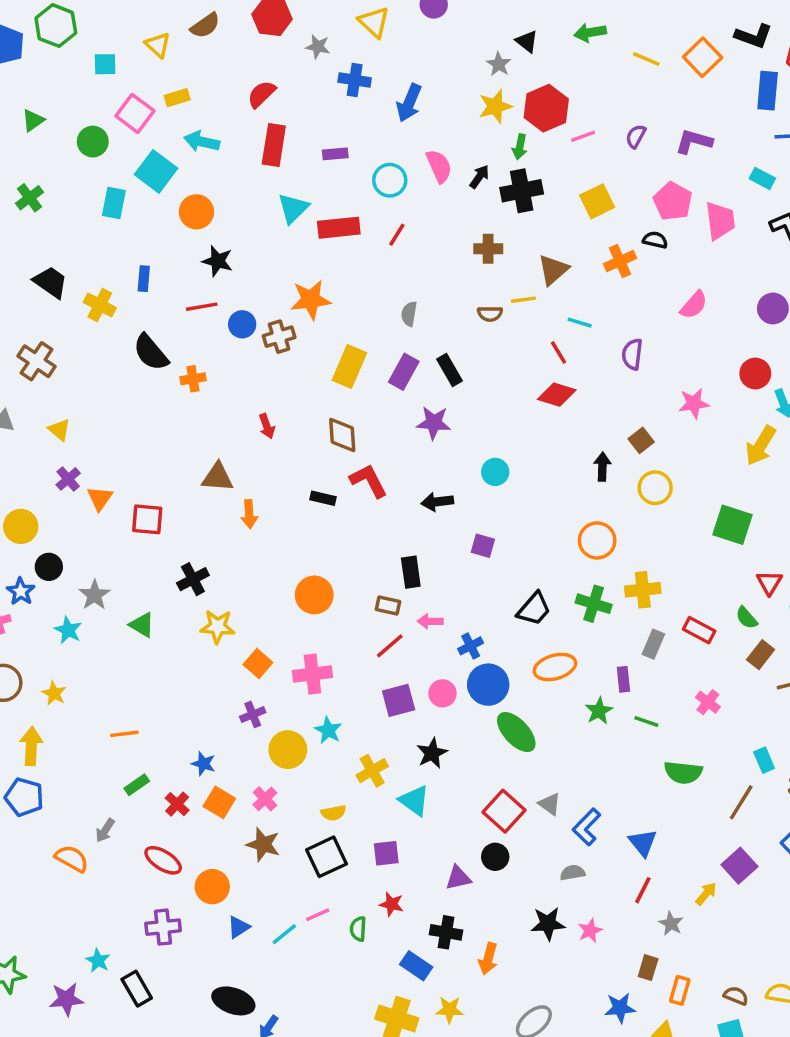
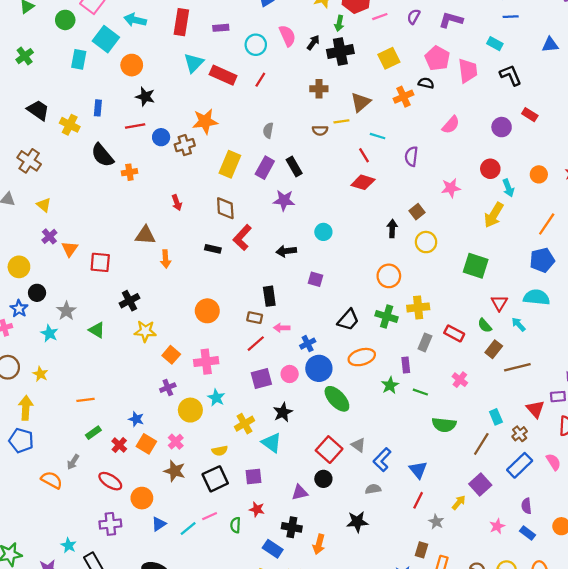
red rectangle: (339, 228) -> (223, 75), turned 30
red L-shape: (369, 481) -> (242, 238), turned -110
pink star: (590, 931) -> (497, 526), moved

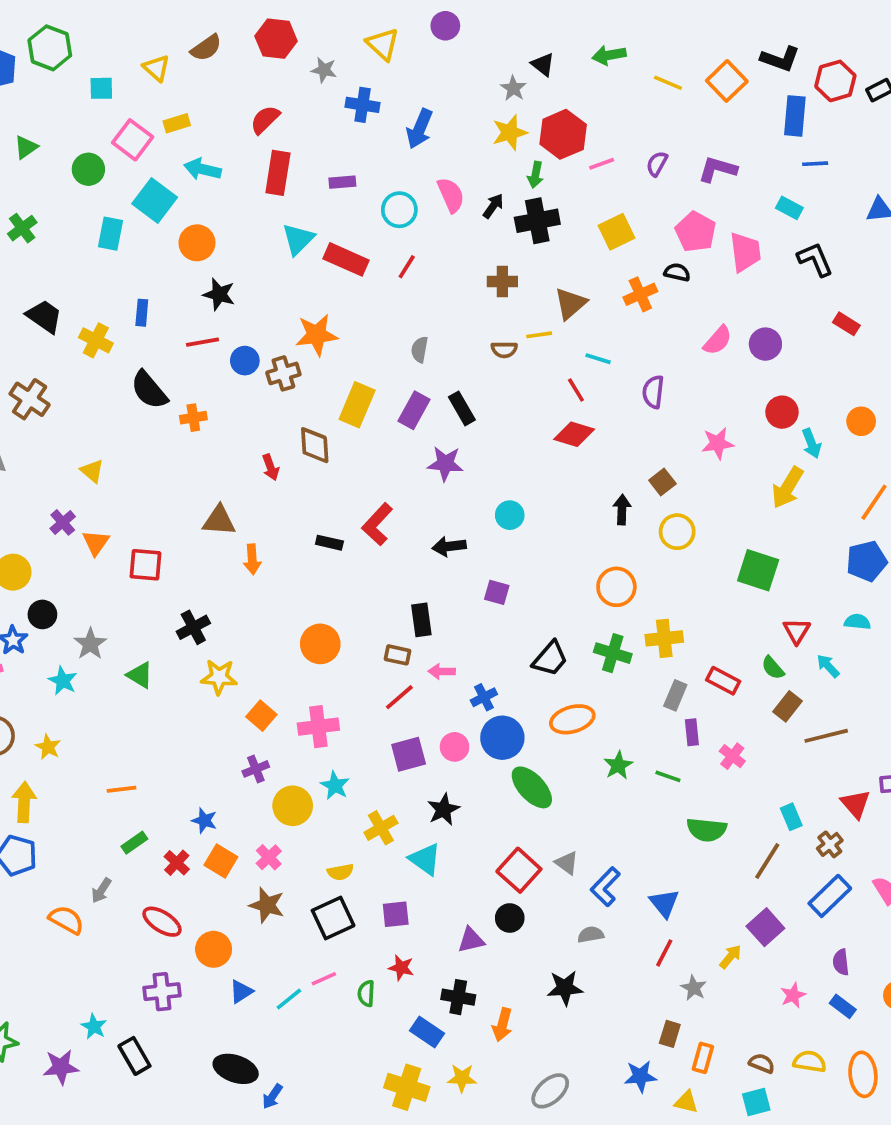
purple circle: (502, 127) -> (765, 344), moved
yellow triangle: (44, 205) -> (92, 471), moved
brown diamond: (225, 208) -> (315, 445), moved
cyan semicircle: (537, 297) -> (857, 622), size x0.6
purple rectangle: (406, 365) -> (692, 732), moved

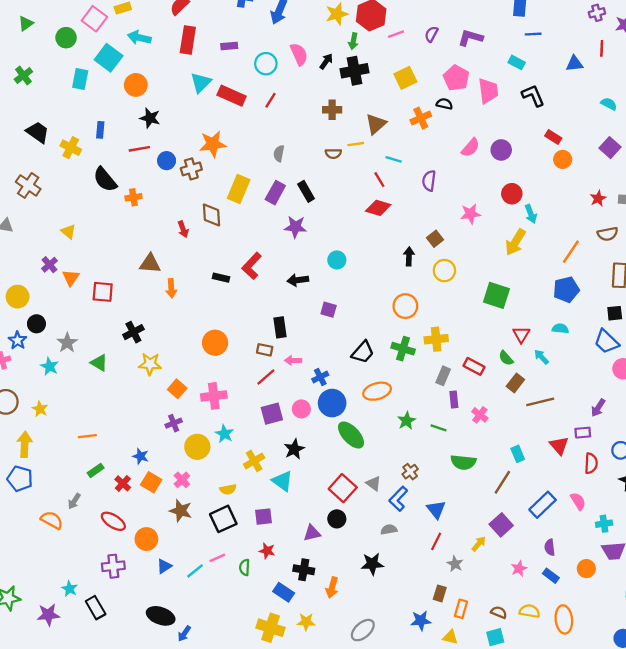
orange circle: (861, 421) -> (563, 159), moved
brown cross: (830, 844) -> (410, 472), moved

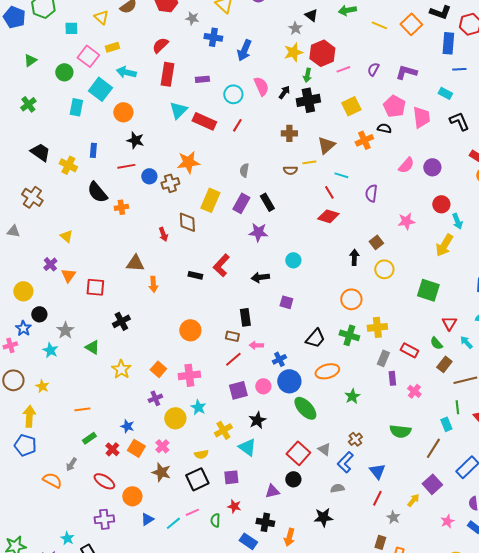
yellow star: (150, 364) -> (121, 369), moved, turned 30
green line: (439, 428) -> (457, 407), moved, turned 64

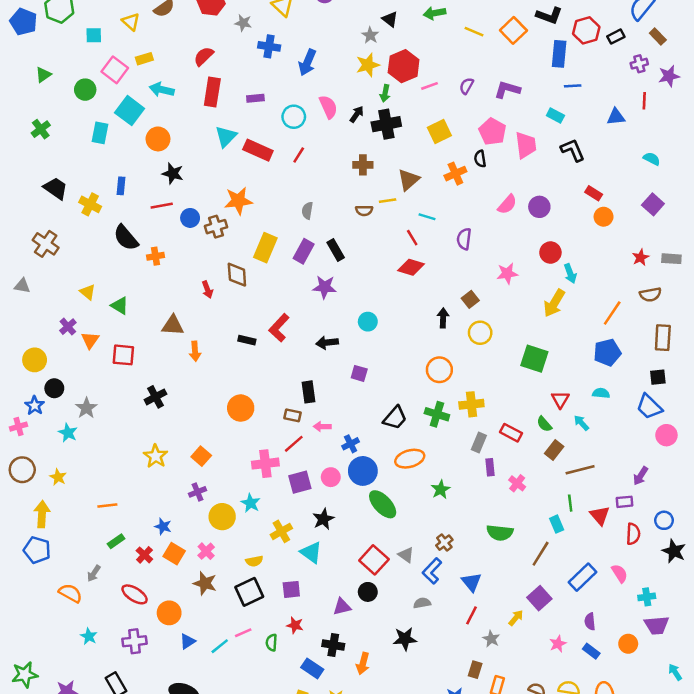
black semicircle: (384, 128) -> (480, 159), turned -112
green triangle: (92, 347) -> (120, 306), moved
pink cross: (189, 375) -> (265, 464), moved
cyan star: (67, 538) -> (89, 636), moved

